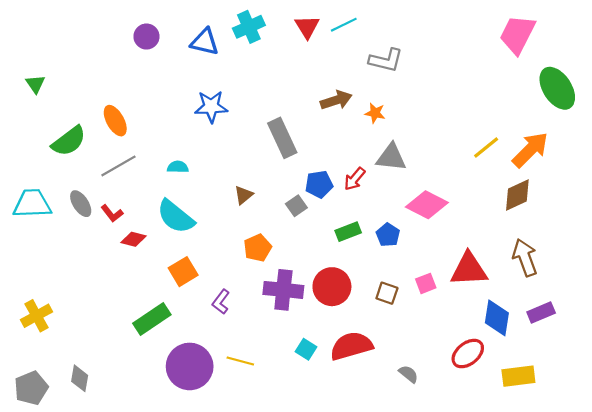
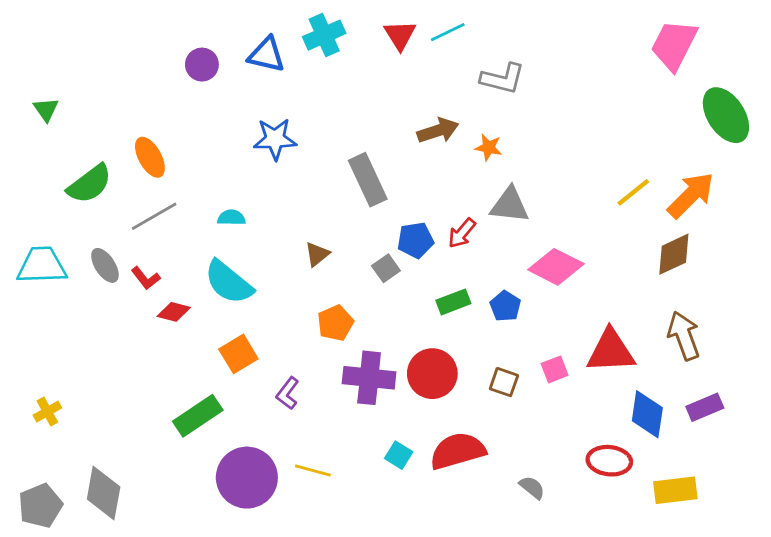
purple circle: (146, 37) -> (202, 65), moved
yellow cross: (36, 316) -> (47, 412), size x0.7
red ellipse: (468, 354) -> (609, 461), turned 44
gray diamond: (80, 378) -> (104, 493), size x1.5

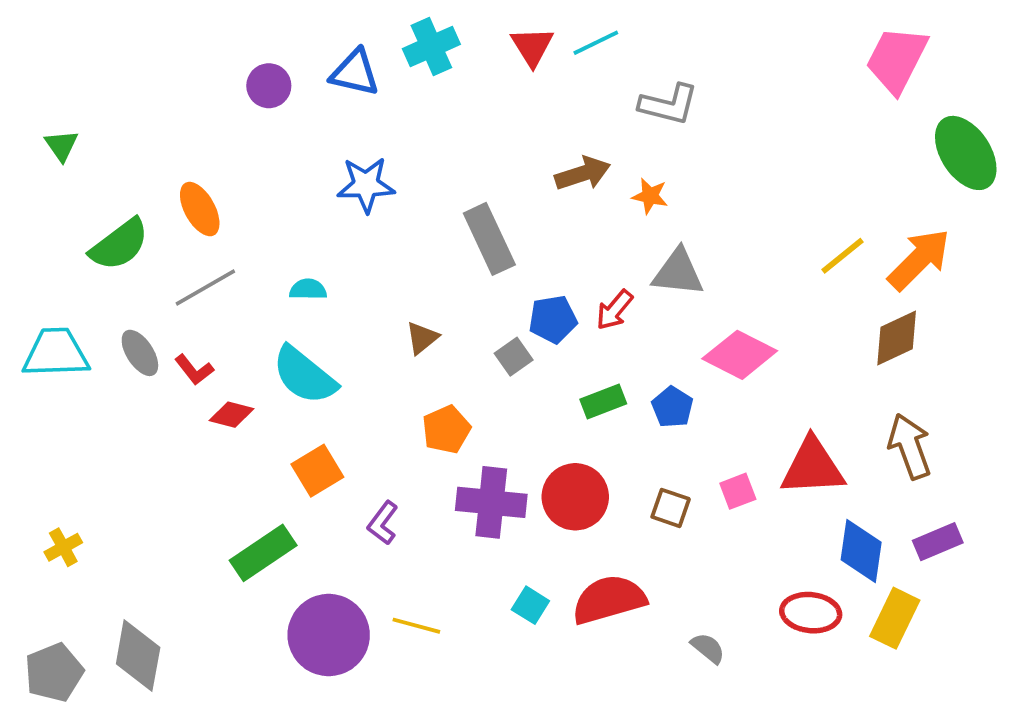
yellow rectangle: (675, 490) -> (895, 618), moved, turned -57

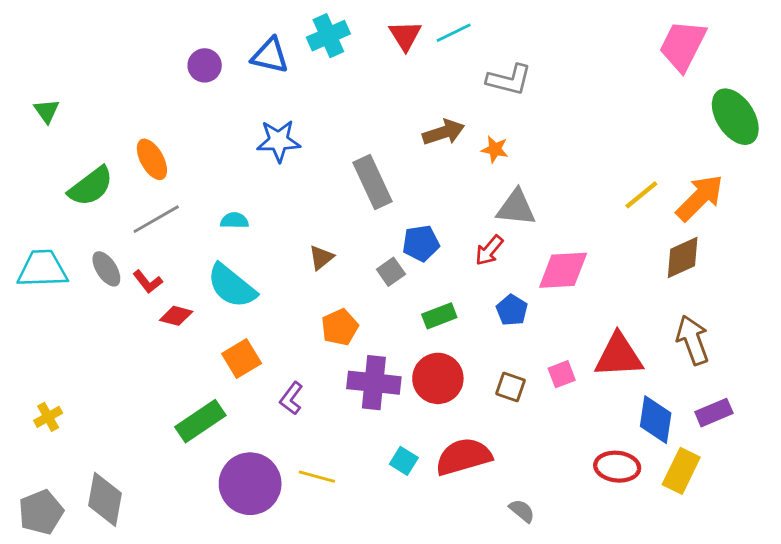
red arrow: (614, 310) -> (489, 250), moved
pink diamond: (740, 355) -> (563, 270), turned -30
green rectangle: (603, 401) -> (439, 316), moved
gray semicircle: (708, 648) -> (522, 511), moved

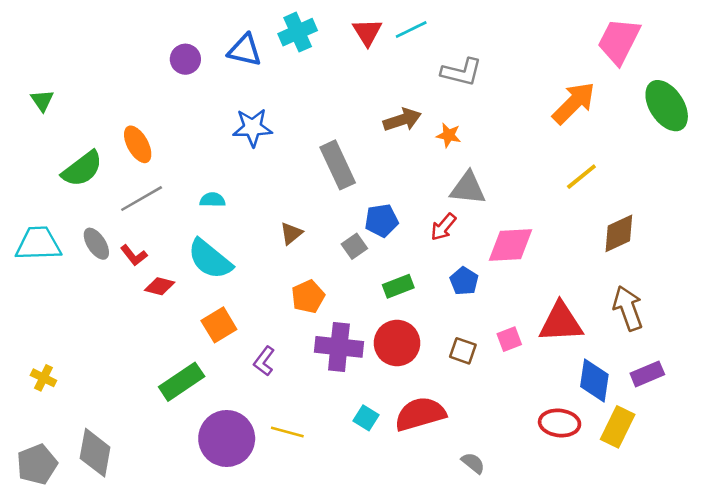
orange arrow: (700, 198) -> (574, 103), moved
yellow cross: (48, 417) -> (43, 378), turned -35

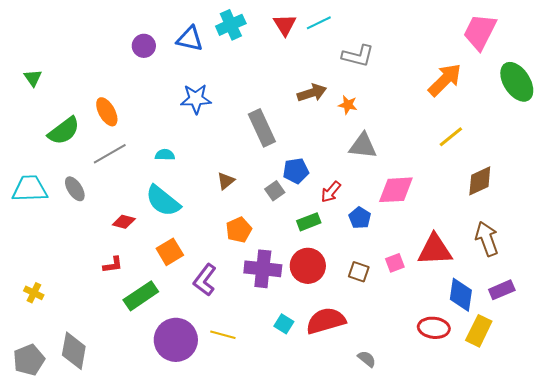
red arrow: (443, 227) -> (331, 192), moved
red L-shape: (134, 255) -> (113, 265), moved, turned -60
purple L-shape: (264, 361) -> (205, 280), size x1.4

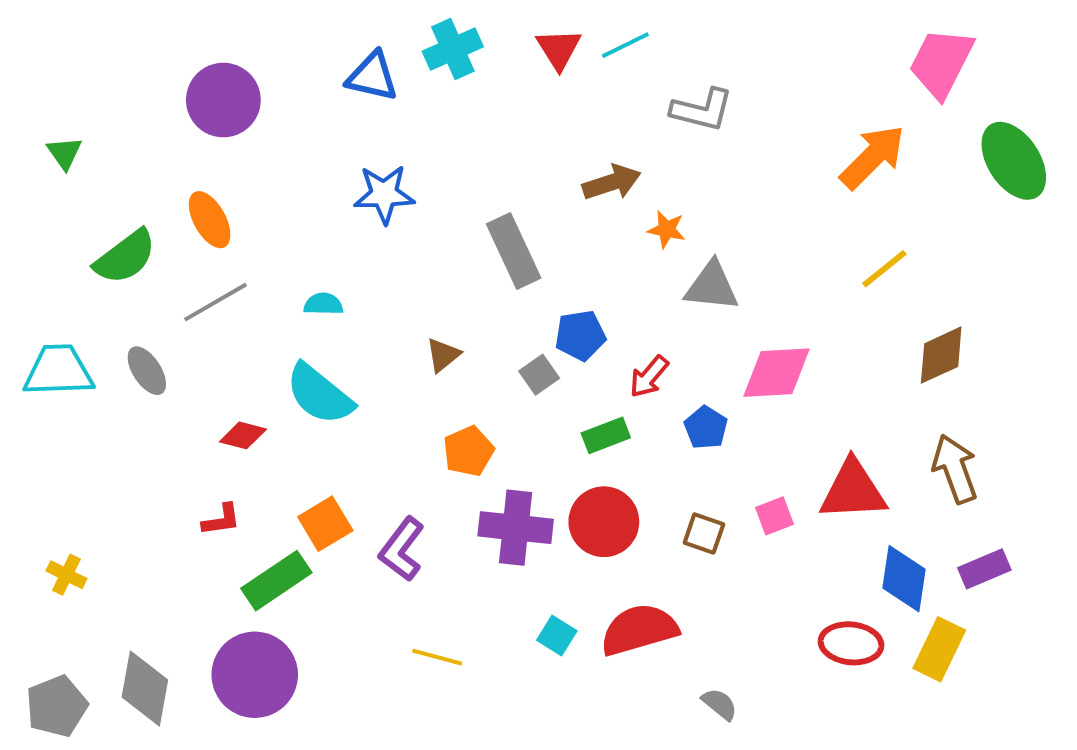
purple circle: (144, 46) -> (223, 100), moved, size x1.6
orange star: (348, 105) -> (667, 229), moved
orange square: (170, 252) -> (325, 524), moved
purple circle: (176, 340) -> (255, 675), moved

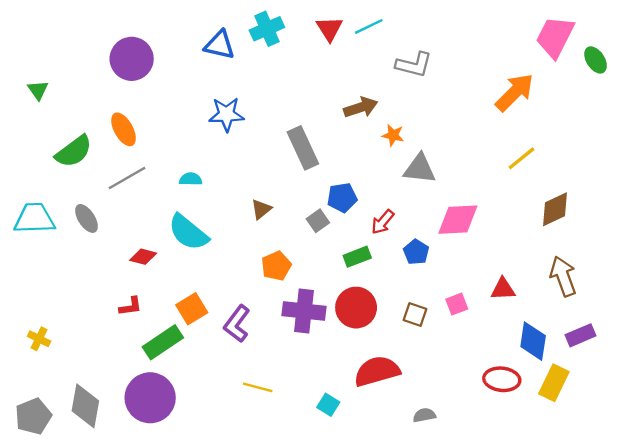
green ellipse: (1014, 161) -> (596, 60), moved, size x0.6
red triangle: (853, 490) -> (503, 289), size x0.6
cyan square: (557, 636) -> (328, 405), moved
gray semicircle: (720, 704) -> (424, 415), turned -50

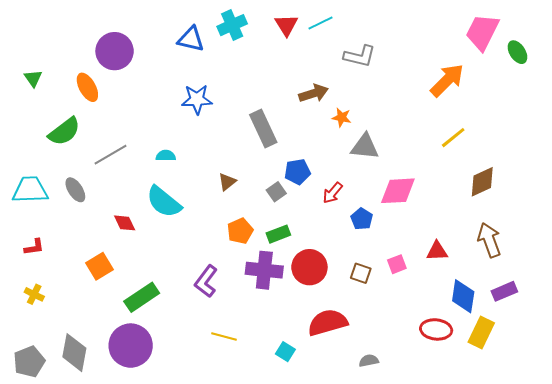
orange ellipse: (124, 129) -> (87, 87), moved
red diamond: (143, 257) -> (125, 223), turned 50
green rectangle: (357, 257) -> (278, 234), moved
red L-shape: (130, 306) -> (34, 247), moved
orange square: (192, 309) -> (99, 266), moved

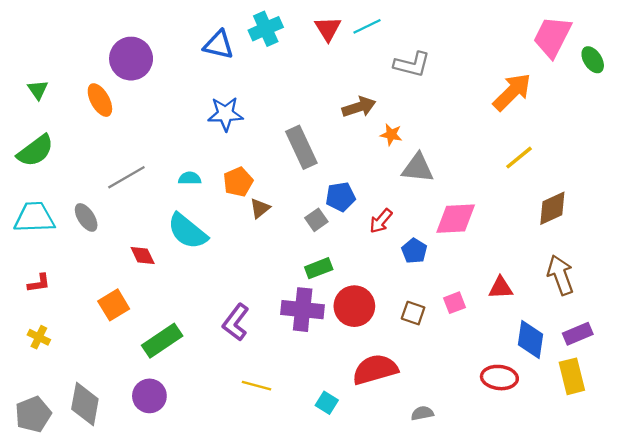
green semicircle: (64, 132) -> (35, 151), moved
orange pentagon: (240, 231) -> (238, 182), moved
yellow rectangle: (481, 332) -> (572, 376), moved, turned -40
purple circle: (131, 346) -> (149, 396), size x0.7

